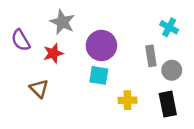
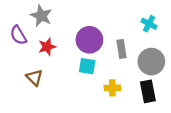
gray star: (62, 22) -> (41, 16), moved
gray rectangle: (151, 56) -> (122, 49), moved
gray circle: (172, 70) -> (151, 62), size x1.5

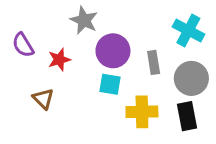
gray star: (41, 16) -> (84, 20), moved
cyan cross: (149, 24) -> (188, 30), size x1.5
yellow cross: (112, 88) -> (142, 112), size x1.5

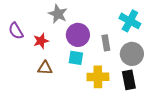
brown triangle: (43, 99) -> (45, 68), moved, turned -42

